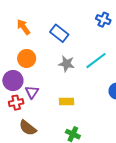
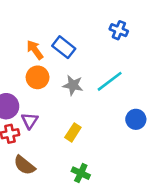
orange arrow: (23, 27) -> (35, 50), moved
orange circle: (27, 58) -> (38, 77), moved
yellow rectangle: (67, 102) -> (73, 132), turned -56

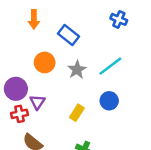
orange arrow: (35, 50) -> (34, 19), moved, turned -144
gray star: (73, 85) -> (77, 70), turned 30
blue circle: (136, 119) -> (109, 101), moved

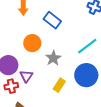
gray star: (77, 70) -> (53, 58), moved
blue circle: (109, 101) -> (86, 75), size x1.5

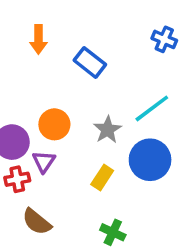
orange circle: (32, 43) -> (54, 124), moved
gray star: (53, 58) -> (108, 130), moved

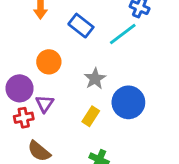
cyan line: (152, 108) -> (123, 34), moved
orange circle: (54, 124) -> (49, 62), moved

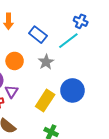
gray star: (95, 79) -> (46, 62), moved
yellow rectangle: (91, 116) -> (45, 101), size x1.5

